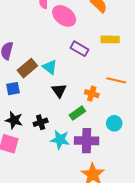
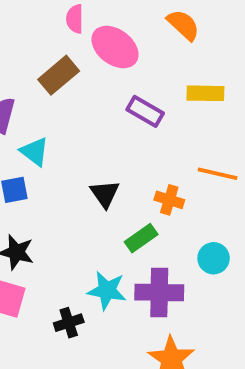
cyan triangle: (50, 67) -> (34, 152), moved
brown rectangle: (27, 68) -> (59, 75), moved
black cross: (41, 122) -> (69, 323), moved

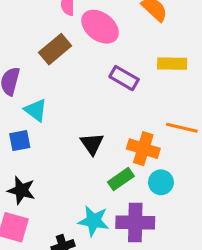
orange cross: (169, 200) -> (143, 149), size x1.4
cyan circle: (214, 258) -> (161, 182), moved

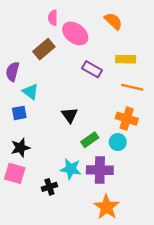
orange line: (182, 128) -> (132, 87), moved
orange cross: (143, 149) -> (127, 119), moved
black star: (21, 190) -> (20, 148), turned -30

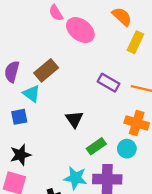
pink semicircle: (53, 18) -> (56, 13), turned -32
brown rectangle: (44, 49) -> (46, 70), moved
yellow rectangle: (126, 59) -> (135, 42), moved, turned -66
purple rectangle: (92, 69) -> (109, 83), moved

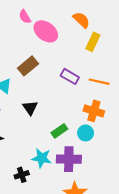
brown rectangle: (46, 70) -> (28, 66), moved
black triangle: (74, 119) -> (30, 108), moved

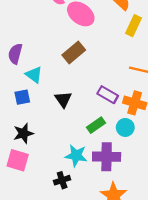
brown rectangle: (28, 66) -> (74, 53), moved
purple rectangle: (70, 76) -> (108, 95), moved
black cross: (22, 175) -> (62, 180), moved

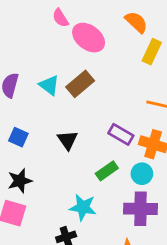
cyan triangle: (34, 75) -> (49, 85), moved
blue square: (22, 97) -> (18, 137), turned 35
purple cross: (107, 157) -> (140, 209), moved

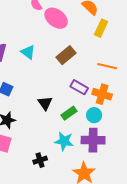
brown rectangle: (80, 84) -> (66, 55), moved
black triangle: (67, 140) -> (45, 103), moved
cyan star: (83, 207) -> (64, 141), moved

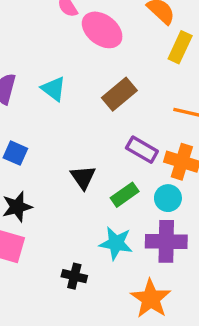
black cross: (40, 160) -> (74, 276), turned 32

